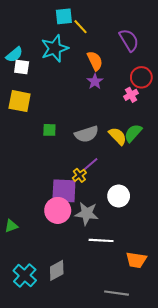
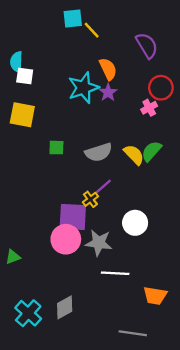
cyan star: (55, 48) -> (83, 88), moved
cyan semicircle: (14, 55) -> (16, 62), turned 132

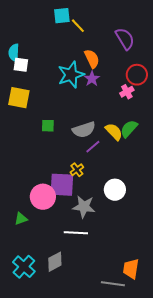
purple line: (103, 186) -> (93, 147), moved
pink circle: (66, 239) -> (43, 197), moved
green triangle: (13, 257) -> (21, 219), moved
white line: (115, 273) -> (76, 233), moved
orange trapezoid: (155, 296) -> (131, 269), moved, turned 90

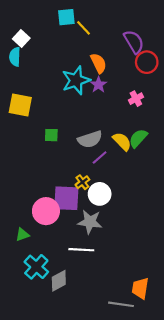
white square: (21, 65) -> (21, 39), moved, turned 35
red circle: (137, 75) -> (147, 62), moved
white circle: (115, 190) -> (100, 194), moved
cyan cross: (24, 267) -> (36, 267), moved

